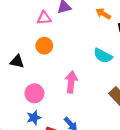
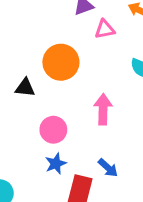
pink triangle: (44, 18) -> (105, 29), moved
orange circle: (44, 46) -> (61, 62), size x1.5

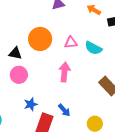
pink triangle: (105, 29) -> (71, 42), moved
pink circle: (53, 130) -> (19, 75), moved

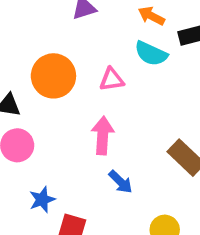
cyan semicircle: (93, 48) -> (151, 54), moved
blue arrow: (64, 110) -> (121, 182), moved

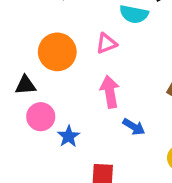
blue star: (42, 200) -> (69, 136), moved

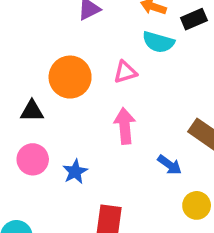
pink circle: (41, 117) -> (33, 159), moved
blue arrow: (134, 127) -> (170, 165), moved

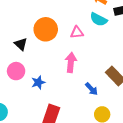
black triangle: (32, 111) -> (21, 44), turned 32

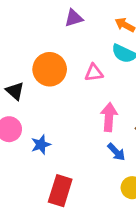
pink arrow: (71, 62) -> (109, 117), moved

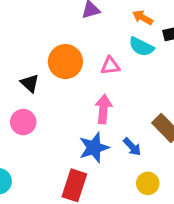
pink arrow: (109, 117) -> (103, 109), moved
blue star: (41, 145) -> (94, 148), moved, size x1.5

